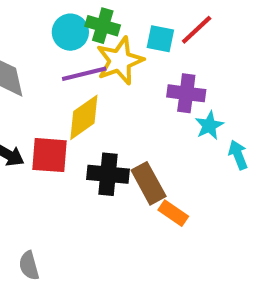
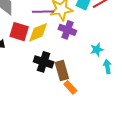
purple cross: (186, 93) -> (67, 30), moved
red square: (49, 155) -> (19, 32), moved

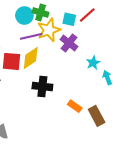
purple cross: (67, 30) -> (69, 43), moved, turned 30
brown rectangle: (62, 71) -> (97, 116), moved

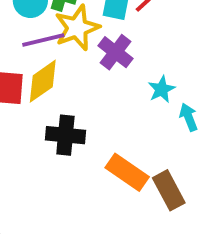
orange rectangle: (75, 106) -> (127, 172), size x1.5

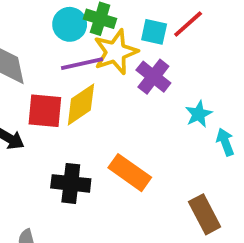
black cross: (65, 135) -> (71, 183), moved
orange rectangle: (127, 172) -> (130, 173), moved

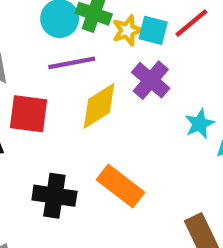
yellow star: (116, 52) -> (127, 30), moved, size x0.6
yellow diamond: (81, 105) -> (99, 106), moved

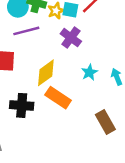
yellow diamond: (99, 106) -> (46, 73), moved
cyan star: (199, 124) -> (89, 72), moved

